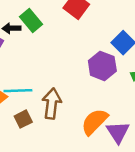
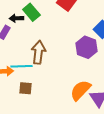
brown arrow: (52, 104) -> (38, 52), moved
brown square: (23, 119) -> (25, 88), turned 32

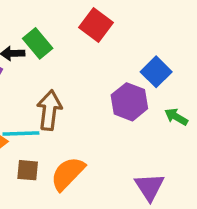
orange semicircle: (80, 90) -> (68, 174), moved

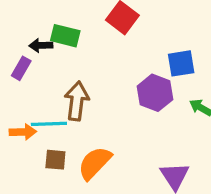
green rectangle: (38, 43) -> (65, 36), turned -36
blue square: (156, 72) -> (181, 63), turned 36

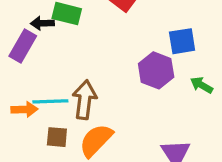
purple rectangle: (21, 68) -> (23, 46), size x1.4
brown arrow: (77, 101) -> (85, 100), moved

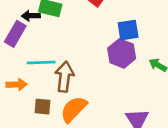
blue square: (182, 41) -> (128, 30), moved
cyan line: (50, 101) -> (41, 62), moved

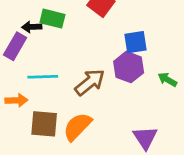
brown arrow: (65, 77) -> (90, 82), moved, turned 44
brown square: (42, 107) -> (44, 124), size x1.5

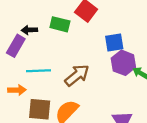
green rectangle: (52, 19) -> (60, 24), moved
purple hexagon: (129, 67) -> (123, 63), moved

